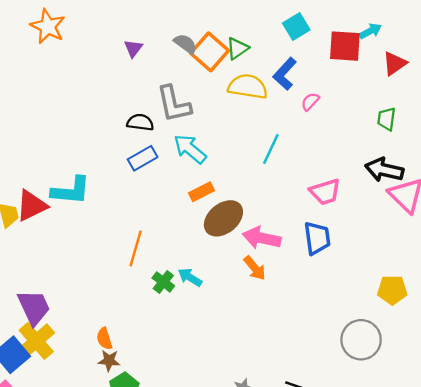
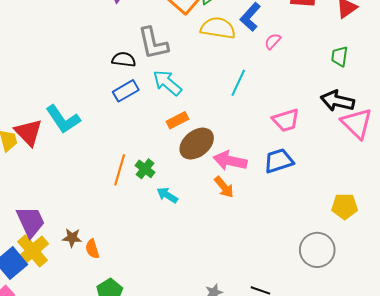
cyan L-shape: (71, 191) -> (63, 119), turned 51
red triangle: (32, 206) -> (28, 132), turned -48
blue trapezoid: (317, 238) -> (279, 161), turned -100
green cross: (163, 282) -> (145, 169), moved
brown star: (109, 361) -> (72, 238), moved

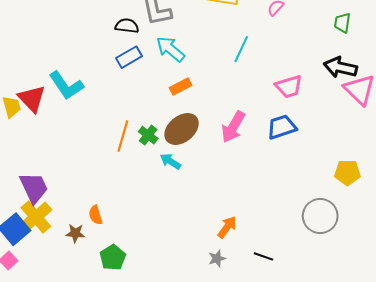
brown ellipse: (197, 144) -> (182, 129), moved
pink arrow: (230, 161) -> (233, 127), turned -72
orange arrow: (224, 187) -> (227, 227), moved, turned -105
brown star: (72, 238) -> (75, 233), moved

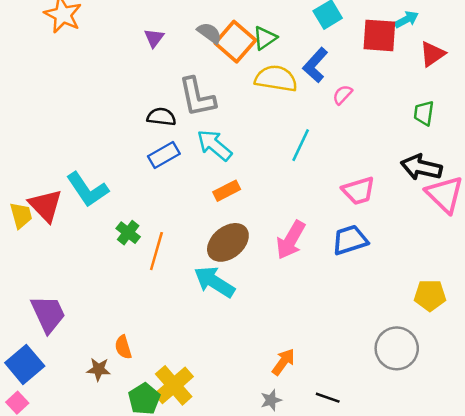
green cross: (148, 135) -> (128, 233), moved
cyan arrow: (170, 161) -> (214, 282), size x1.6
yellow cross: (36, 217) -> (174, 385), moved

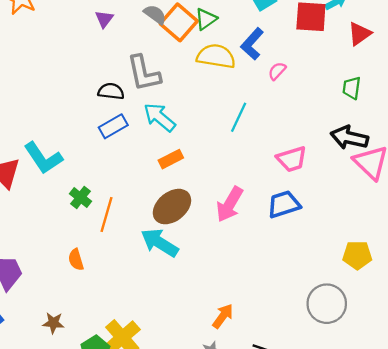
orange semicircle: (123, 347) -> (76, 260), moved

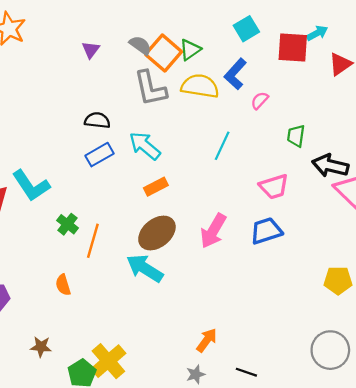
gray L-shape: (144, 73) -> (150, 88), moved
green trapezoid: (352, 88) -> (296, 136), moved
gray circle: (327, 304) -> (330, 350), moved

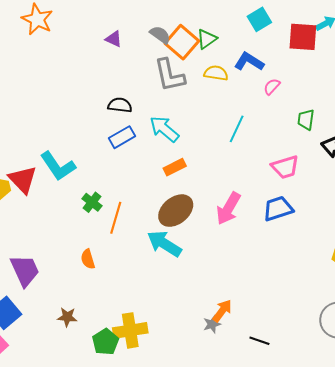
purple triangle: (91, 50) -> (114, 39), turned -42
blue L-shape: (235, 74) -> (249, 62), turned 80
yellow semicircle: (200, 86) -> (216, 73), size x0.7
yellow cross: (108, 361) -> (130, 330), turned 32
gray star: (196, 374) -> (212, 324), moved

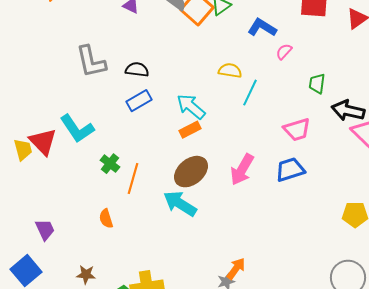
yellow semicircle: (216, 73) -> (230, 71), moved
gray L-shape: (169, 75) -> (91, 62), moved
cyan arrow: (164, 129) -> (191, 107), moved
purple trapezoid: (25, 270) -> (45, 230), size x0.7

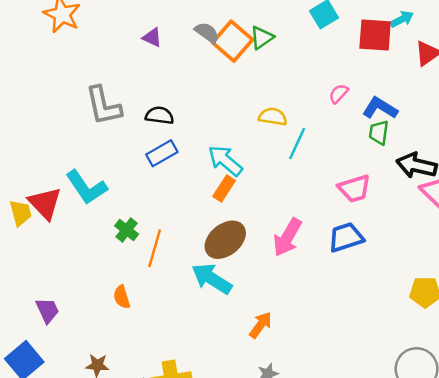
blue L-shape: (262, 28) -> (380, 108), moved
orange rectangle: (190, 130) -> (224, 189), turned -30
orange arrow: (236, 269) -> (261, 325), moved

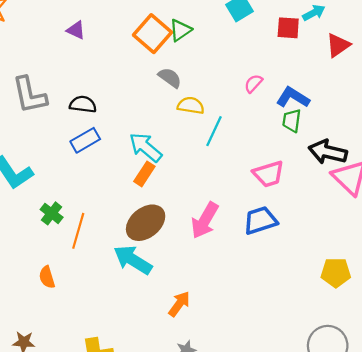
gray semicircle: (207, 33) -> (170, 78), moved
red square: (375, 35) -> (288, 28), size x0.7

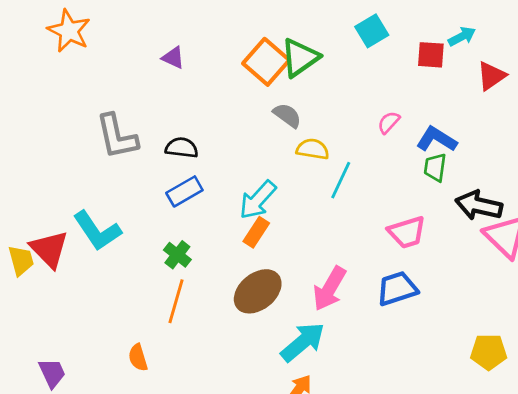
green triangle: (180, 30) -> (300, 58), size x1.4
cyan arrow: (146, 147) -> (258, 200), turned -88
green cross: (52, 213) -> (177, 255), moved
cyan arrow: (133, 260) -> (303, 342), moved, turned 108

